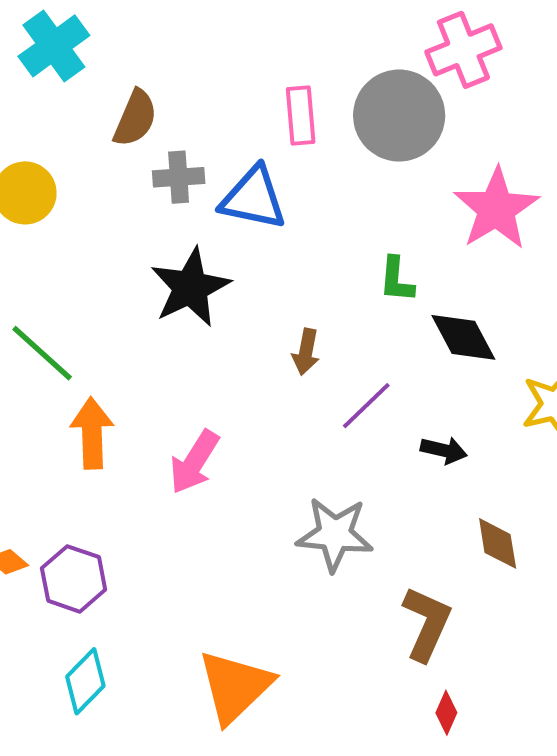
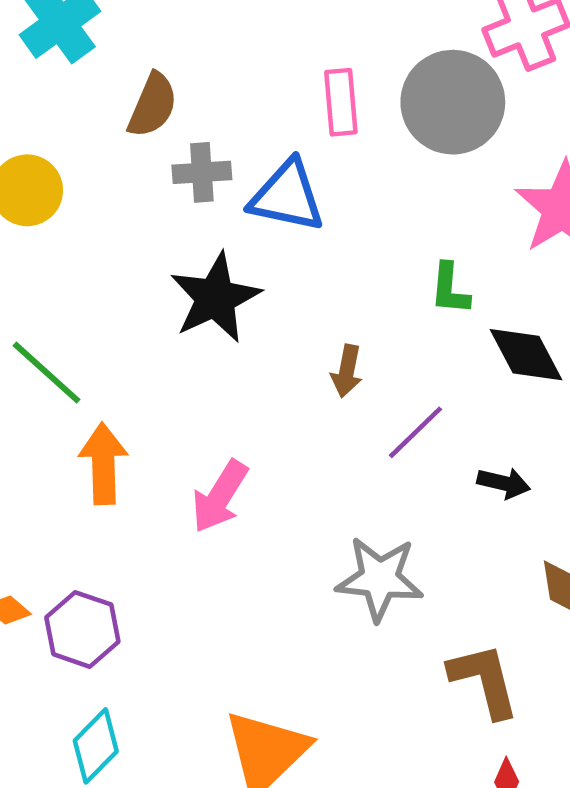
brown L-shape: (427, 624) -> (484, 680), turned -38

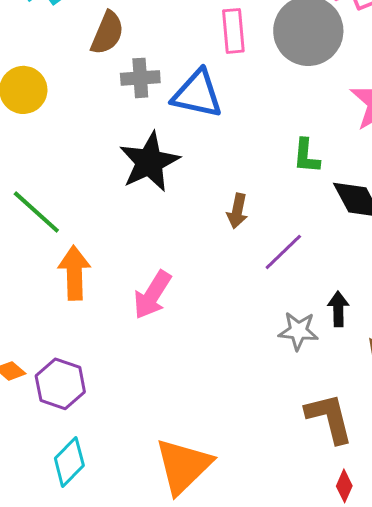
black arrow: (504, 483) -> (338, 309), moved, turned -104
gray star: (380, 579) -> (298, 331), moved, size x0.7

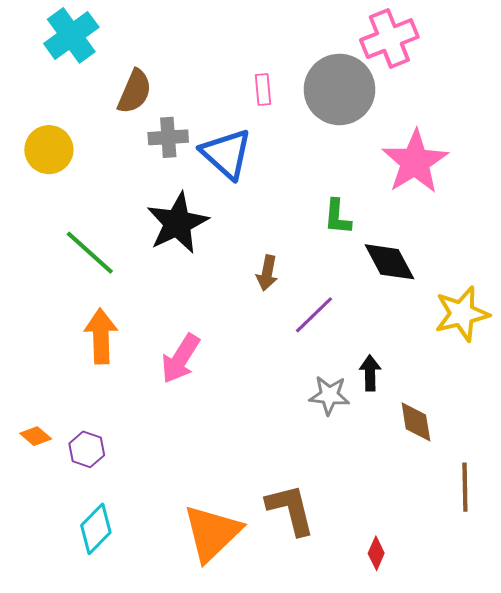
pink rectangle: (233, 31) -> (263, 89), size x0.7
blue triangle: (197, 94) -> (226, 154), turned 30
green line: (36, 212) -> (90, 253), moved
purple hexagon: (60, 384) -> (87, 449), size x0.7
brown L-shape: (329, 418) -> (291, 510), moved

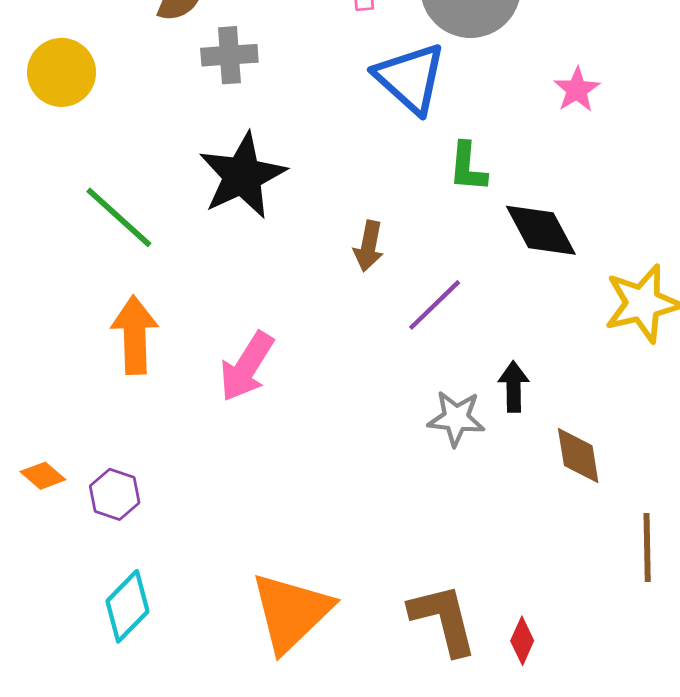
blue triangle: (226, 154) -> (410, 78), moved
pink star: (415, 162) -> (577, 90), size x0.5
brown L-shape: (291, 510) -> (443, 619), moved

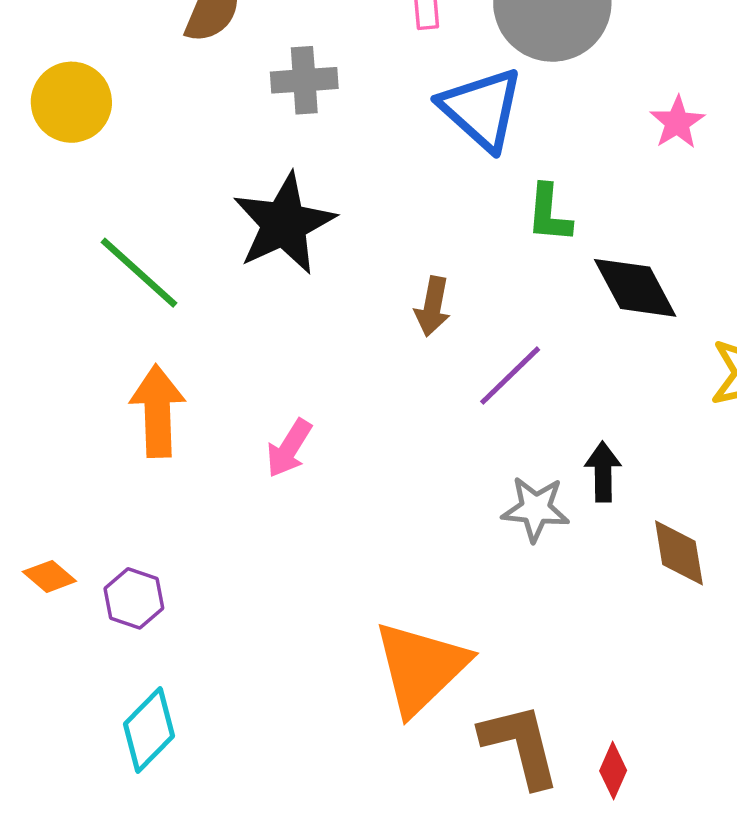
gray cross: (229, 55) -> (304, 80), moved
pink arrow: (247, 367) -> (289, 448), size x0.7
orange triangle: (291, 612) -> (421, 668), moved

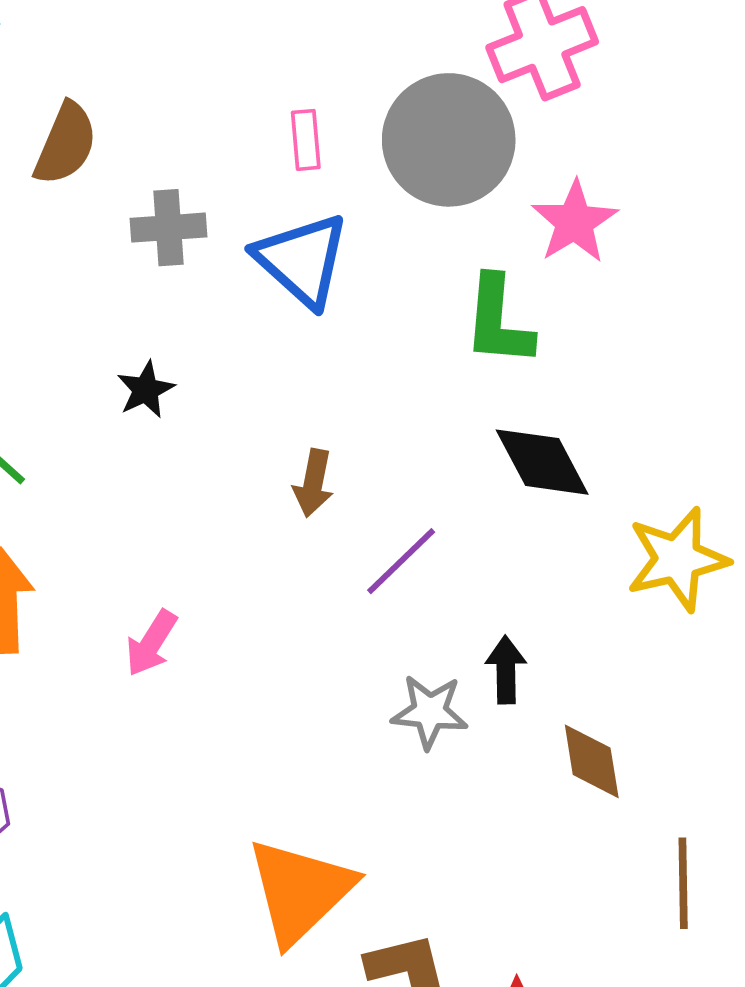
blue triangle: (481, 109) -> (302, 260), moved
pink star: (677, 122) -> (574, 222), moved, size x1.4
green L-shape: (549, 214) -> (498, 321), moved, size x1.4
black star: (284, 224) -> (146, 390), size x0.5

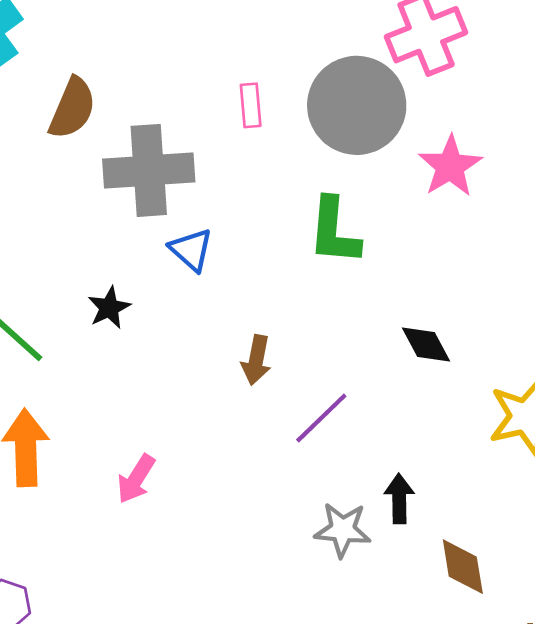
gray cross: (169, 228) -> (149, 170), size x1.6
blue triangle: (302, 260) -> (191, 250), moved, size x0.6
green L-shape: (498, 321) -> (334, 231), moved
black star: (146, 390) -> (109, 308), moved
black diamond: (542, 462) -> (426, 344), size x0.7

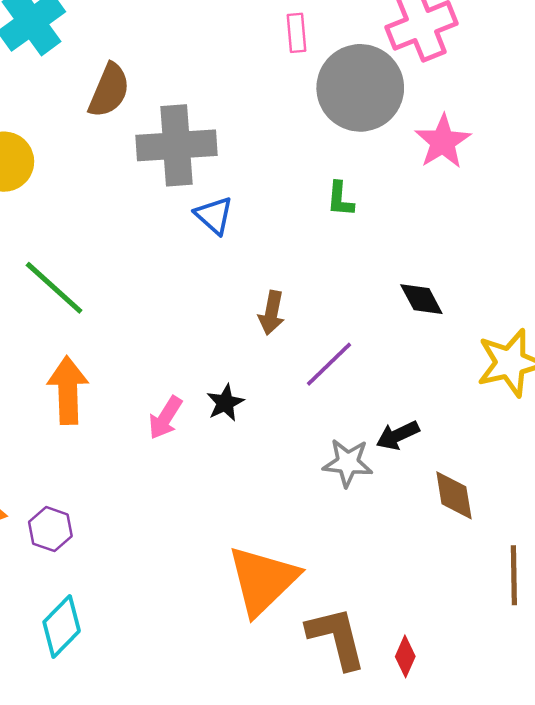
pink rectangle: (251, 105) -> (296, 33), moved
green L-shape: (334, 231) -> (340, 199), size x0.6
black star: (109, 308) -> (225, 403), moved
black arrow: (399, 499) -> (398, 435), turned -114

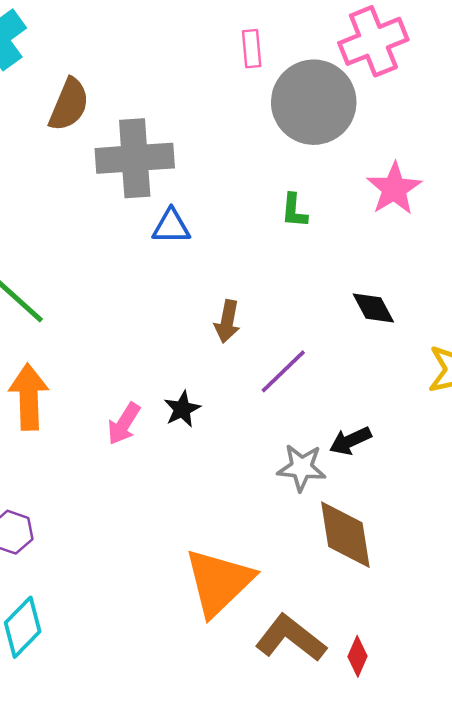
pink star: (443, 142) -> (394, 189), moved
blue triangle: (214, 215) -> (171, 226), turned -42
brown diamond: (454, 495) -> (345, 535), moved, size x1.4
brown L-shape: (336, 638) -> (291, 638), turned -38

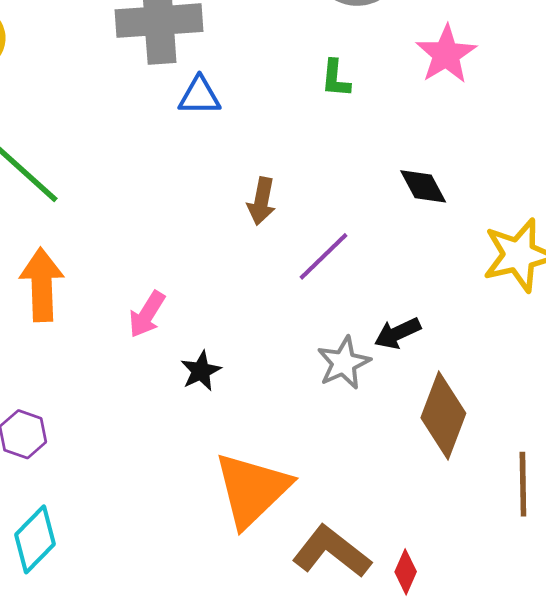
black star: (182, 409) -> (201, 371), moved
gray star: (302, 468) -> (344, 363), turned -30
brown diamond: (345, 535) -> (443, 415), moved, turned 30

